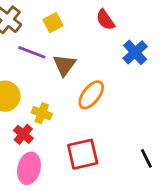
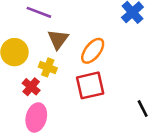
brown triangle: (64, 65) -> (58, 39), moved
red square: (83, 154) -> (90, 85), moved

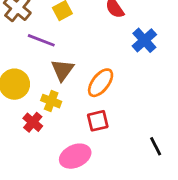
red square: (90, 85) -> (98, 121), size x0.7
pink ellipse: (36, 118) -> (75, 156), moved, turned 52

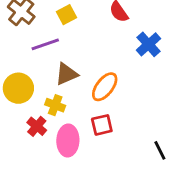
purple line: (41, 40) -> (45, 44), turned -40
brown triangle: (62, 70) -> (66, 74), turned 30
pink ellipse: (75, 156) -> (68, 141), moved, turned -64

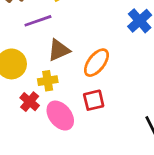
yellow cross: (55, 105) -> (48, 81), turned -30
pink ellipse: (68, 141) -> (60, 116), turned -40

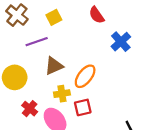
yellow cross: (48, 81) -> (62, 94), moved

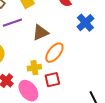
brown triangle: (54, 66) -> (40, 33), moved

